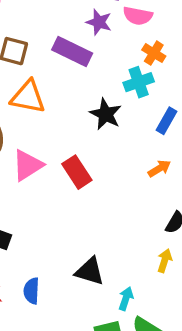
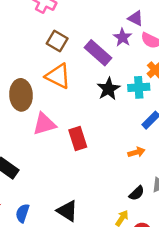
black star: (106, 114) -> (108, 89), moved

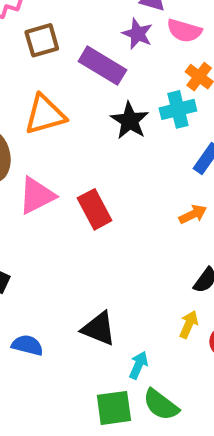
brown square: (57, 41) -> (42, 40), moved, turned -36
orange triangle: (58, 76) -> (45, 115), turned -32
blue semicircle: (22, 213) -> (27, 345), turned 96

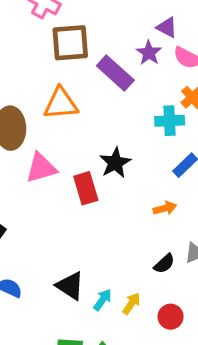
brown square: (42, 40) -> (70, 43), size x1.4
black star: (130, 121) -> (115, 163), moved
yellow arrow: (189, 324) -> (131, 303), moved
cyan arrow: (138, 365) -> (103, 300), moved

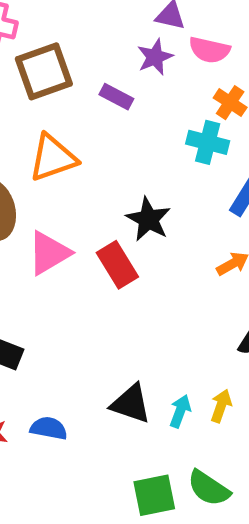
purple star: (149, 53) -> (155, 57), turned 30
purple rectangle: (115, 73) -> (116, 97), size x0.6
cyan cross: (170, 121) -> (208, 142), turned 32

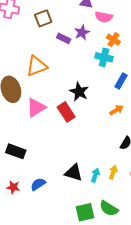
purple star: (155, 57) -> (82, 33), moved
brown square: (44, 71) -> (43, 18), moved, size x0.7
blue semicircle: (49, 428) -> (38, 184), turned -42

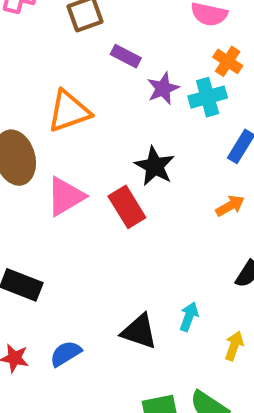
purple star: (82, 33) -> (163, 88), moved
cyan cross: (104, 57) -> (208, 97), turned -30
yellow arrow: (113, 172) -> (234, 346), moved
cyan arrow: (95, 175) -> (189, 317), moved

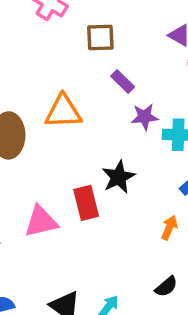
pink triangle: (66, 196) -> (41, 221), moved
orange arrow: (230, 206) -> (169, 228), turned -55

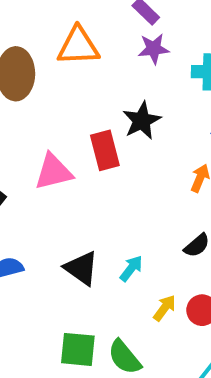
purple star: (145, 117) -> (154, 49), moved

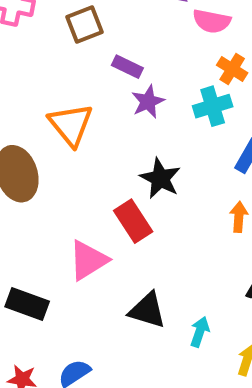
orange triangle: (78, 46) -> (71, 125), turned -48
black triangle: (81, 268) -> (147, 310), moved

